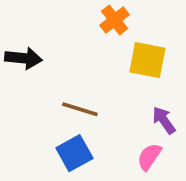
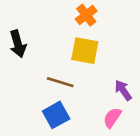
black arrow: (23, 58) -> (18, 44), turned 68
yellow square: (147, 60) -> (85, 51), moved

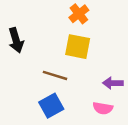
purple arrow: (123, 90) -> (113, 83), turned -54
pink semicircle: (112, 118) -> (103, 108), turned -114

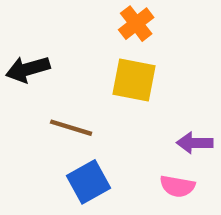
black arrow: (16, 40) -> (28, 69), turned 90
brown line: (55, 75) -> (71, 128), moved

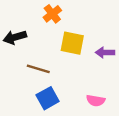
orange cross: (136, 24) -> (52, 14), moved
purple arrow: (195, 143) -> (105, 52), moved

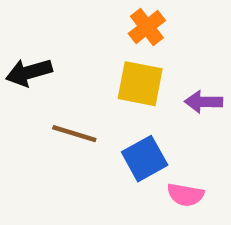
orange cross: (52, 14) -> (147, 27), moved
blue square: (48, 98) -> (145, 159), moved

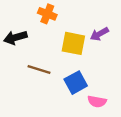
orange cross: (147, 27) -> (47, 14), moved, turned -30
purple arrow: (204, 102) -> (99, 34), moved, turned -30

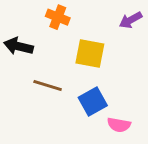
purple arrow: (99, 34) -> (131, 20), moved
black arrow: (15, 38) -> (18, 46), turned 30

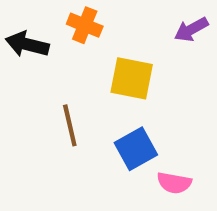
black arrow: (18, 46) -> (27, 44), moved
brown line: (48, 86) -> (70, 125), turned 60

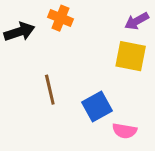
black arrow: (27, 44) -> (19, 32), turned 148
yellow square: (132, 78) -> (131, 56), moved

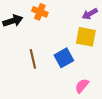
blue square: (97, 106) -> (64, 58), moved
pink semicircle: (125, 131) -> (82, 86), turned 119

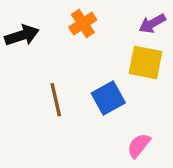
orange cross: (40, 12) -> (83, 23), moved, turned 35

